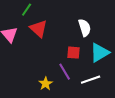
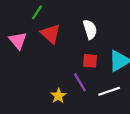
white semicircle: (85, 28) -> (90, 29), moved

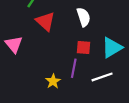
pink triangle: (18, 41) -> (14, 44), moved
purple line: (80, 82) -> (74, 68), turned 42

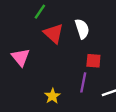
white semicircle: (84, 17) -> (82, 29), moved
yellow star: (53, 81) -> (52, 96), moved

